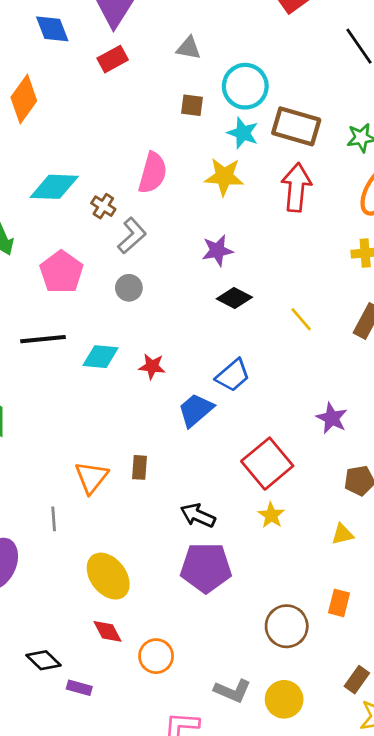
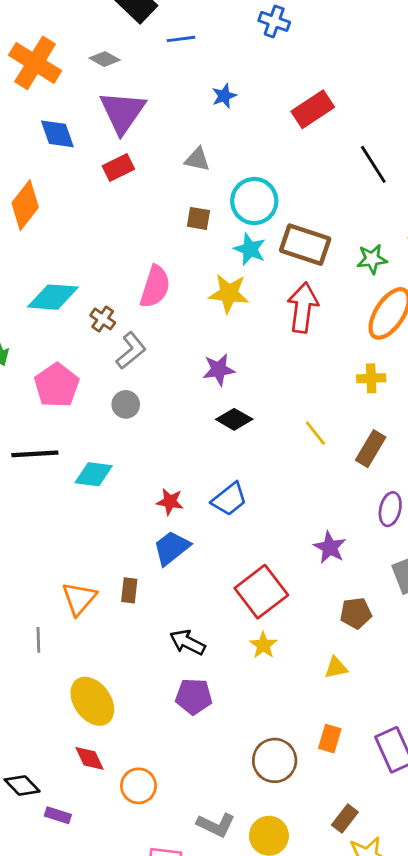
yellow line: (301, 319) -> (315, 433), moved
red star: (152, 366) -> (170, 502), moved
blue trapezoid: (196, 410) -> (172, 548), moved
purple pentagon: (206, 567) -> (194, 696), size x0.7

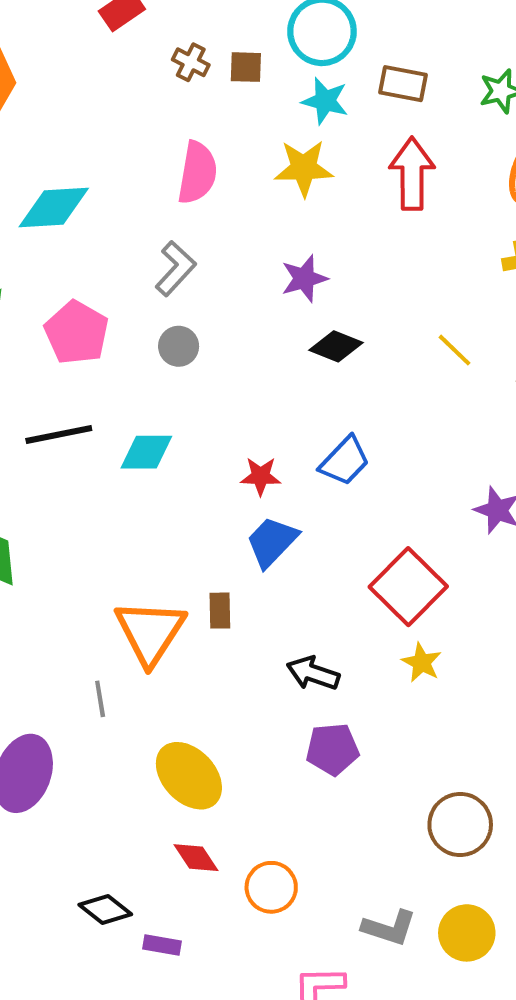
brown rectangle: (305, 245) -> (403, 84), size x0.7
brown cross: (103, 319) -> (191, 62), moved
orange triangle: (79, 599) -> (150, 632), size x1.4

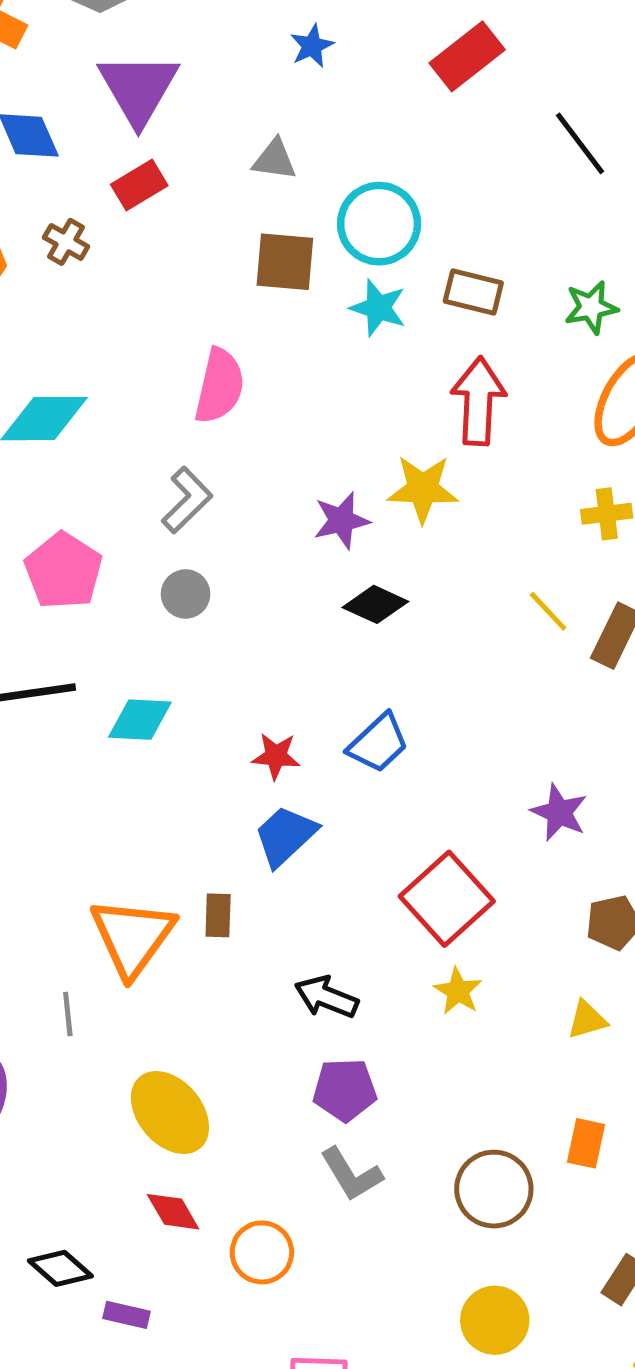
brown cross: (191, 62) -> (66, 242), moved
brown square: (246, 67) -> (285, 262), size x1.5
yellow star: (304, 168) -> (423, 489), moved
yellow line: (455, 350) -> (548, 611), moved
gray L-shape: (389, 928) -> (351, 1174), moved, turned 38

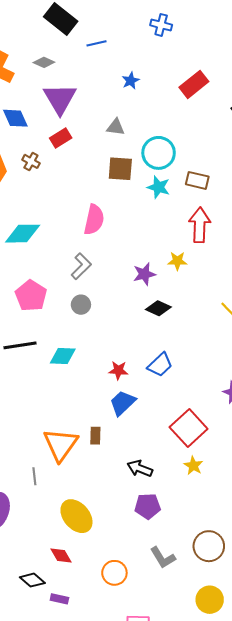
yellow star: (423, 489) -> (177, 261), size x0.7
gray L-shape: (351, 1174) -> (163, 558), moved
red diamond: (173, 1212) -> (61, 556), moved

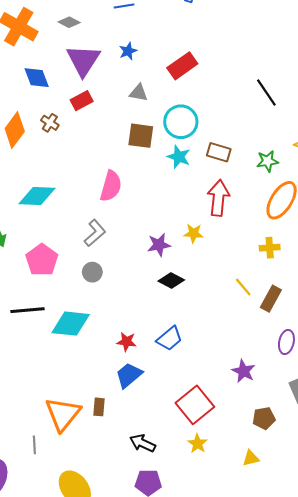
blue star: (131, 81) -> (128, 51), moved
red rectangle: (194, 84) -> (182, 66), moved
cyan diamond: (63, 356) -> (71, 324), size x1.4

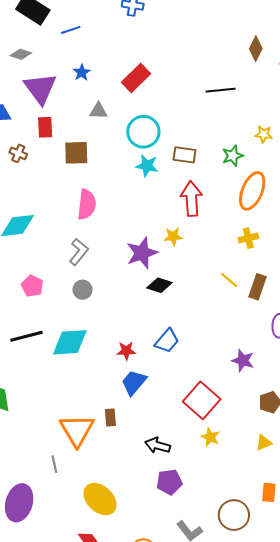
black line: (266, 92) -> (221, 90), turned -52
red rectangle: (82, 101) -> (45, 127), turned -55
brown square: (141, 136) -> (76, 153), moved
purple star: (159, 245) -> (142, 253), size x1.4
pink pentagon: (42, 260) -> (32, 286), size x0.7

